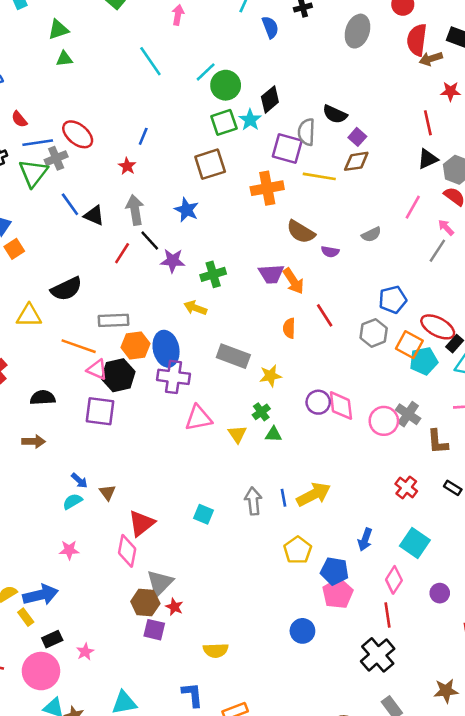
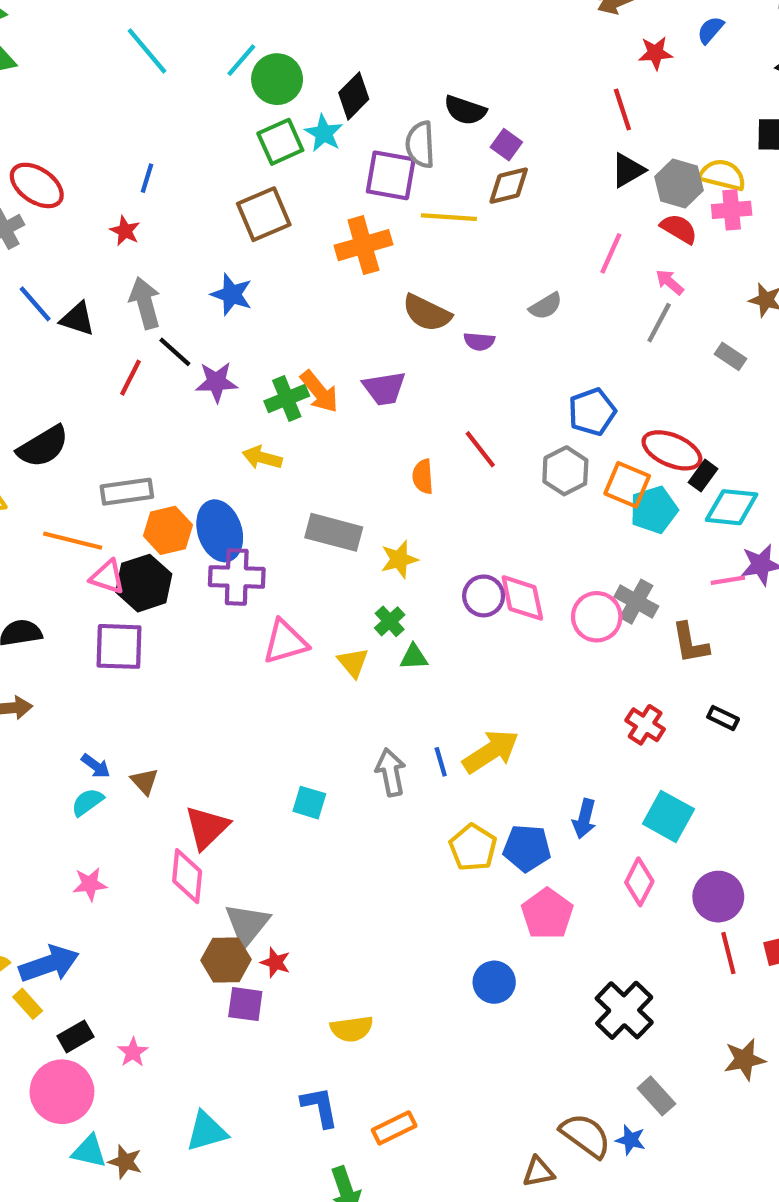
orange arrow: (293, 281) -> (319, 392), moved
blue pentagon: (335, 571) -> (527, 848), moved
purple circle: (440, 593) -> (718, 897), size x1.5
red line: (387, 615) -> (728, 953), moved

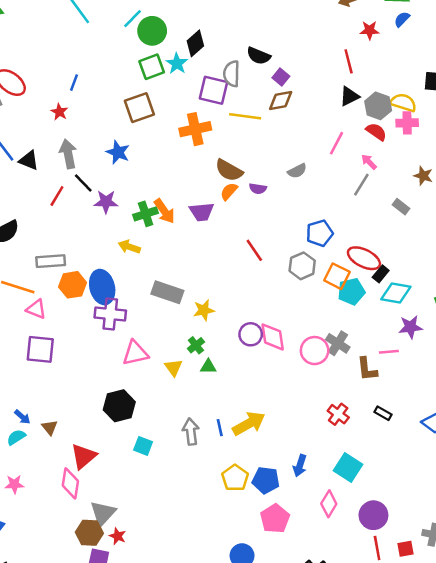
orange semicircle: (423, 477) -> (229, 191), moved, turned 42
pink line: (728, 580) -> (389, 352), moved
black hexagon: (144, 583) -> (119, 406), moved

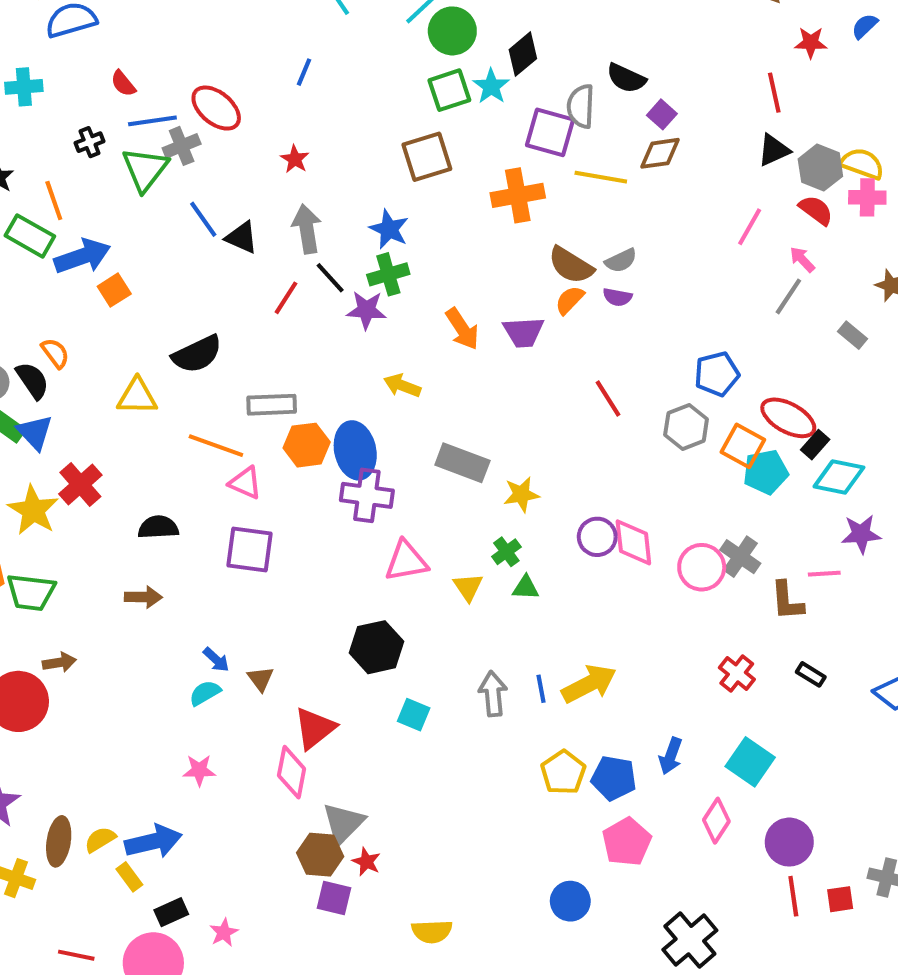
blue line: (74, 83) -> (304, 72), moved
gray semicircle: (297, 171) -> (621, 261), moved
green cross: (146, 214) -> (388, 274), moved

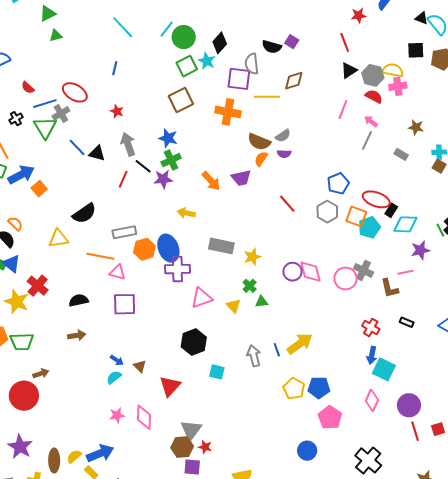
purple square: (662, 114) -> (292, 42), moved
orange cross: (518, 195) -> (228, 112), turned 30
blue arrow: (671, 756) -> (372, 355), moved
pink diamond: (292, 772) -> (144, 417), moved

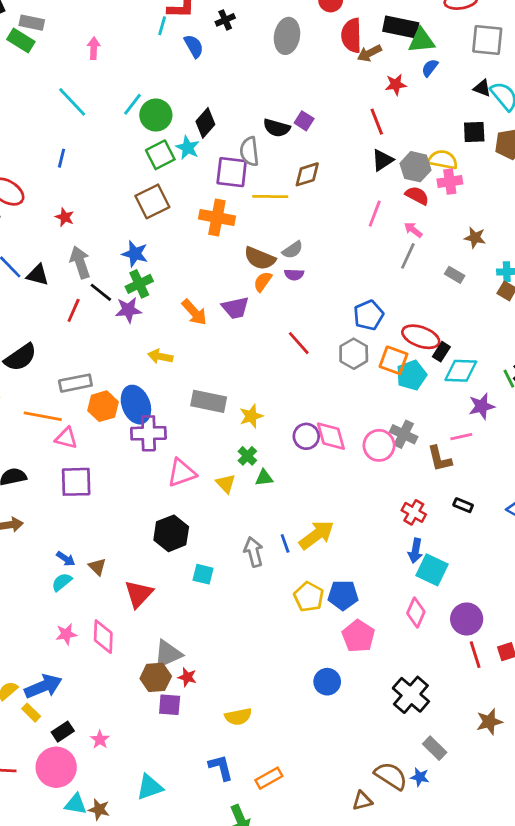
gray triangle: (191, 430) -> (168, 654), turned 30

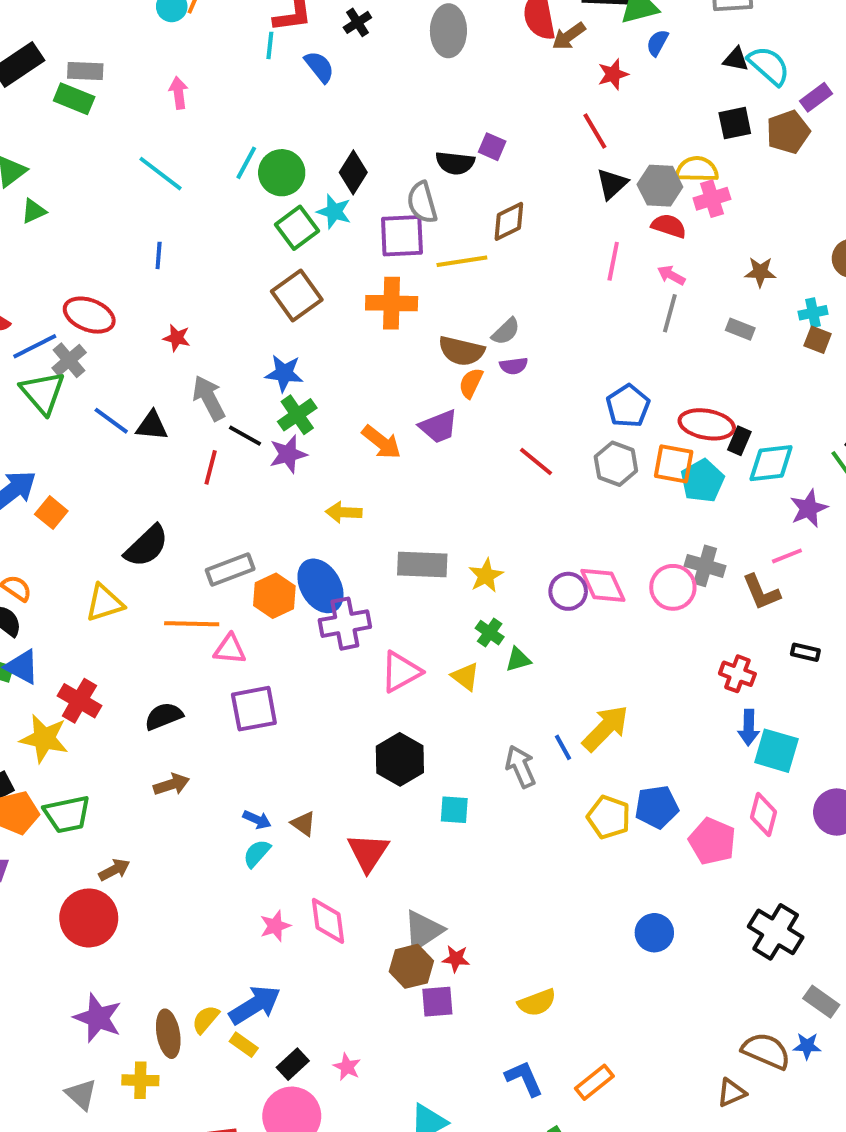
pink pentagon: (358, 636) -> (712, 841), moved

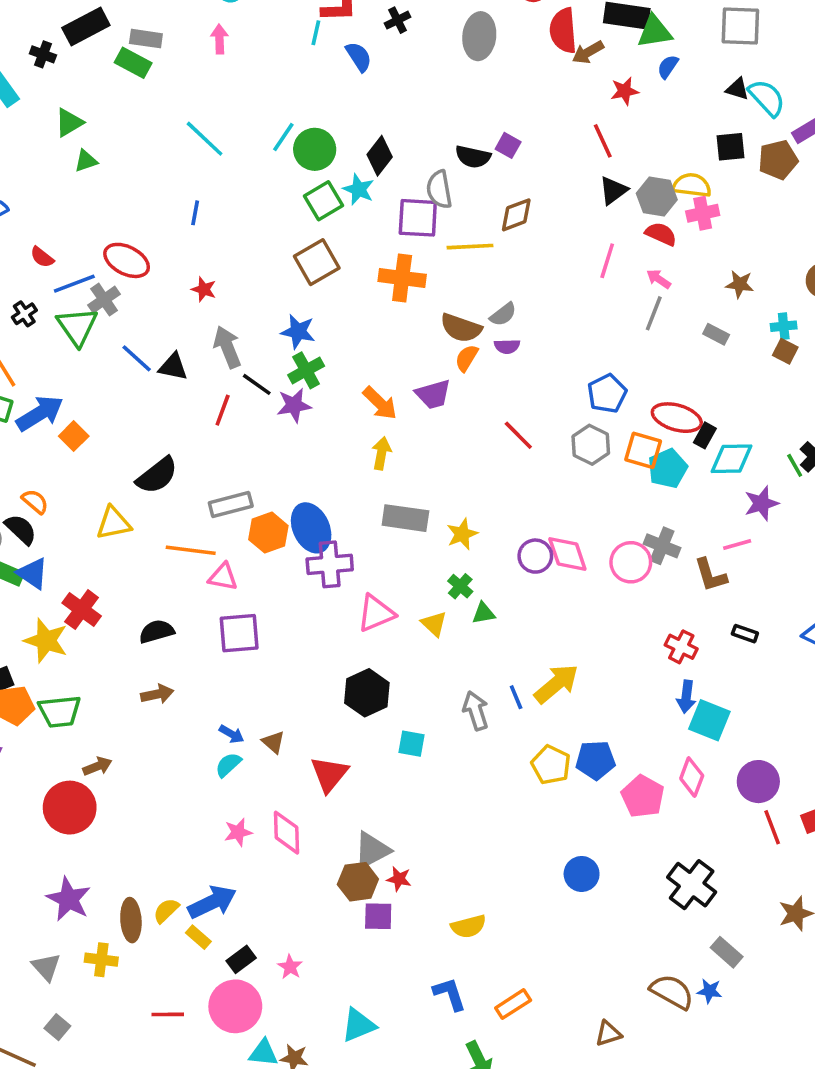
pink arrow: (179, 93) -> (219, 39), moved
yellow arrow: (344, 512) -> (381, 453), moved, turned 92
brown triangle: (731, 1093) -> (608, 1034), moved

